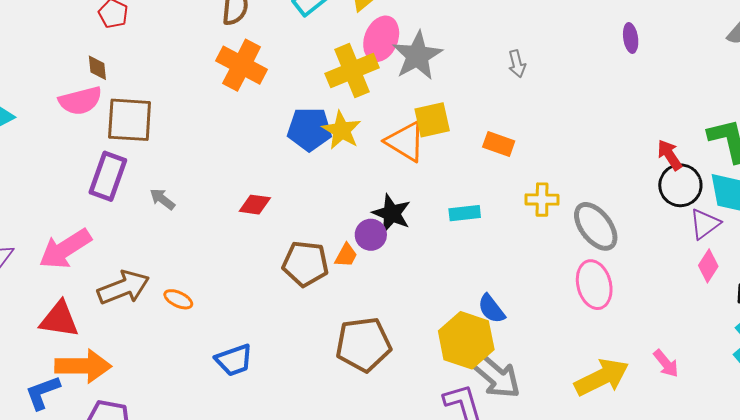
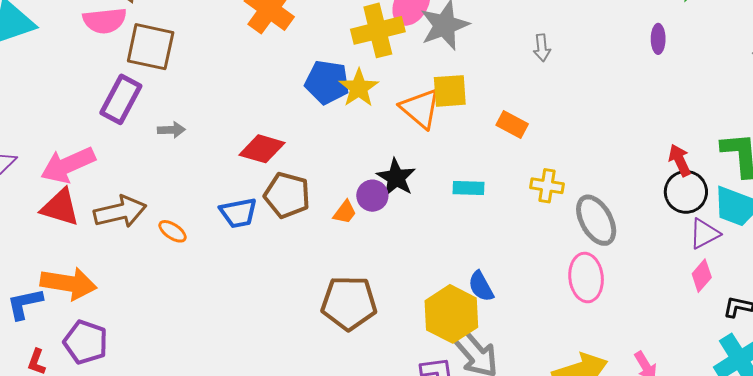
gray arrow: (162, 199) -> (171, 130), turned 132
red diamond: (255, 205) -> (262, 149), size x1.4
brown pentagon: (305, 264) -> (287, 195), moved
red triangle: (59, 319) -> (60, 207), moved
blue trapezoid: (234, 360) -> (238, 213), moved

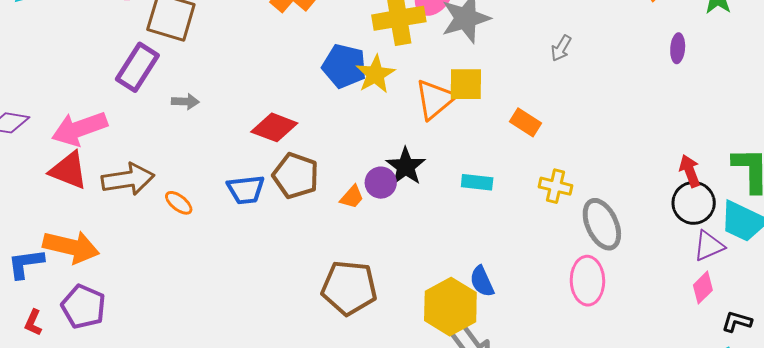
gray arrow: (542, 48) -> (561, 48), turned 32
orange triangle: (420, 108) -> (435, 99), turned 36

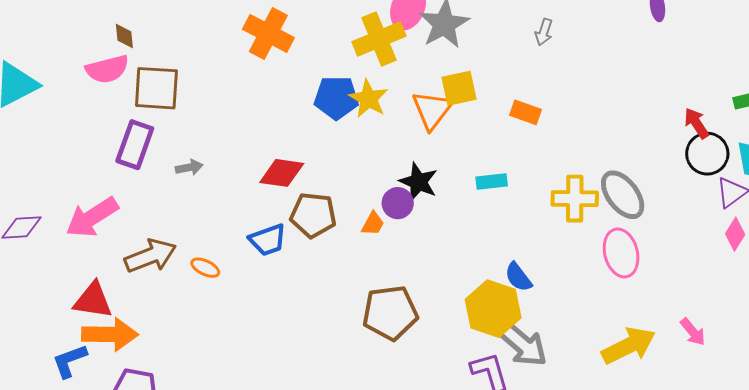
red triangle: (69, 170) -> (93, 300), moved
yellow cross: (555, 186) -> (575, 199), moved, size x1.4

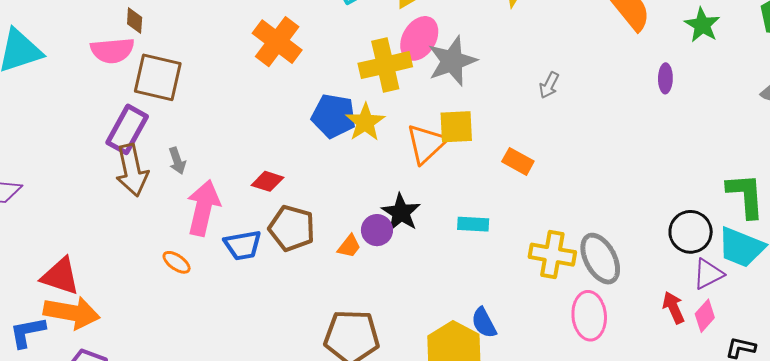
red arrow: (696, 123) -> (674, 307), moved
gray arrow: (189, 167) -> (177, 161), turned 72
red diamond: (282, 173) -> (267, 181), size x0.7
pink arrow: (92, 217) -> (203, 208), moved, turned 126
brown arrow: (150, 256) -> (132, 170), moved, turned 90

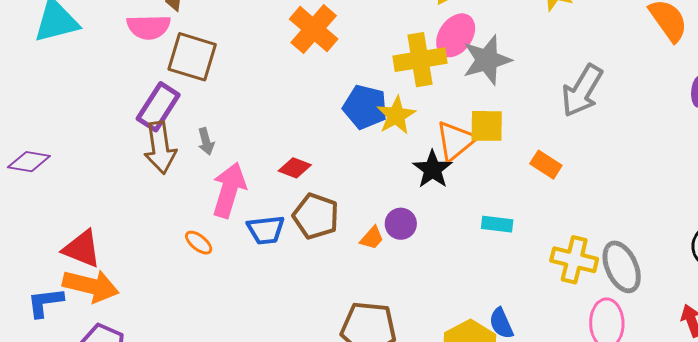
gray arrow: (549, 85) -> (582, 91), size x2.0
black star: (401, 212) -> (432, 169), moved

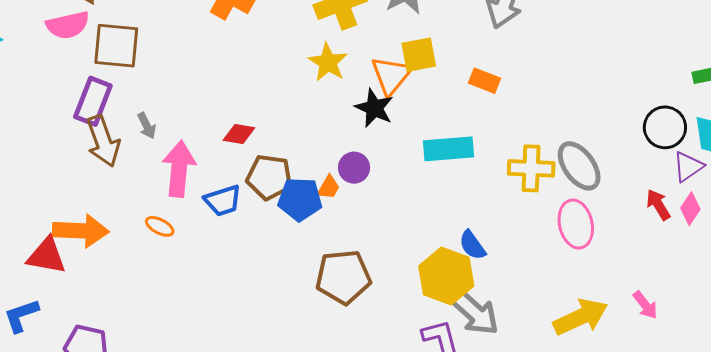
blue pentagon: (365, 107) -> (300, 199), moved
cyan rectangle: (497, 224) -> (448, 149), size x1.6
orange arrow: (91, 286) -> (81, 231), moved

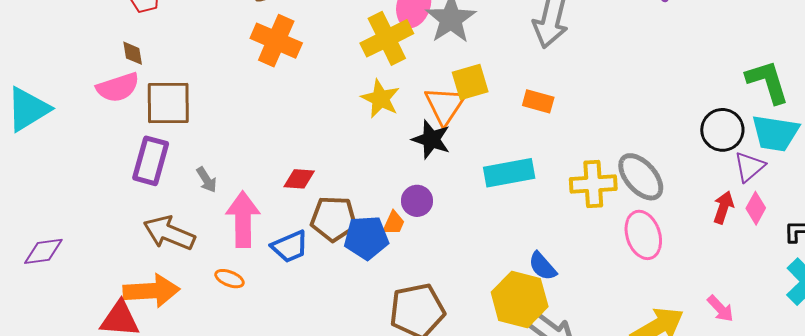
brown arrow: (103, 141) -> (169, 233), moved, turned 138
red arrow: (658, 205) -> (723, 207), turned 56

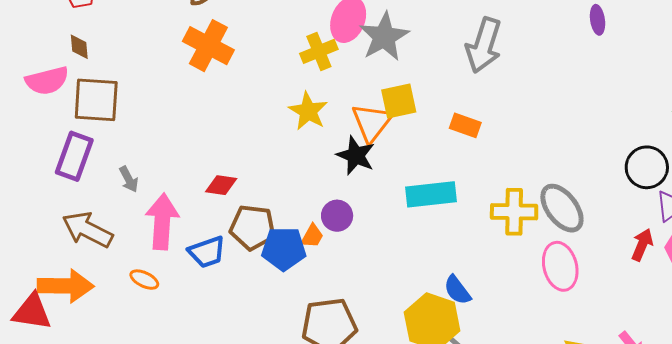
yellow cross: (387, 38) -> (319, 51), size x0.7
brown diamond: (133, 53) -> (79, 47), moved

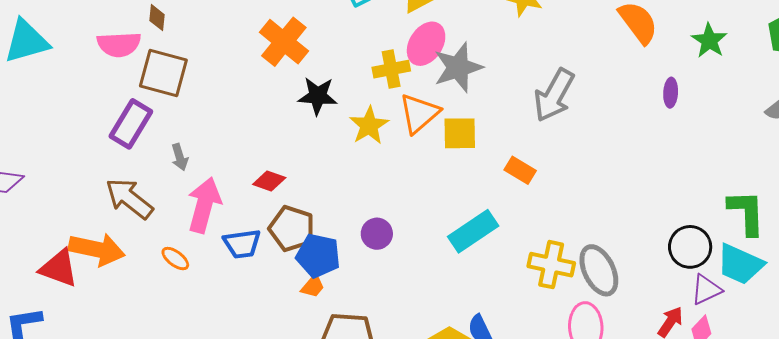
orange triangle: (372, 123) -> (419, 113), moved
black star: (356, 156) -> (318, 96), moved, turned -30
cyan rectangle: (431, 194) -> (473, 231), turned -39
orange trapezoid: (312, 236) -> (313, 286), moved

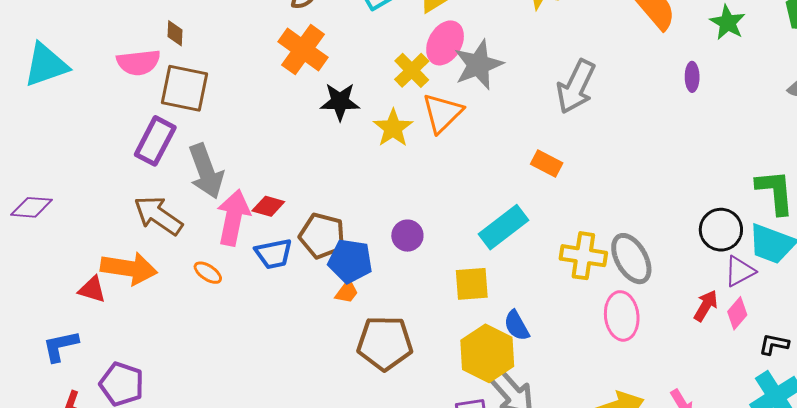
yellow cross: (391, 69) -> (412, 70), turned -30
yellow square: (460, 133) -> (472, 284), moved
gray arrow: (180, 157) -> (206, 171), size x2.0
red diamond: (269, 181) -> (268, 206), moved
red triangle: (59, 268) -> (92, 289), size x0.7

